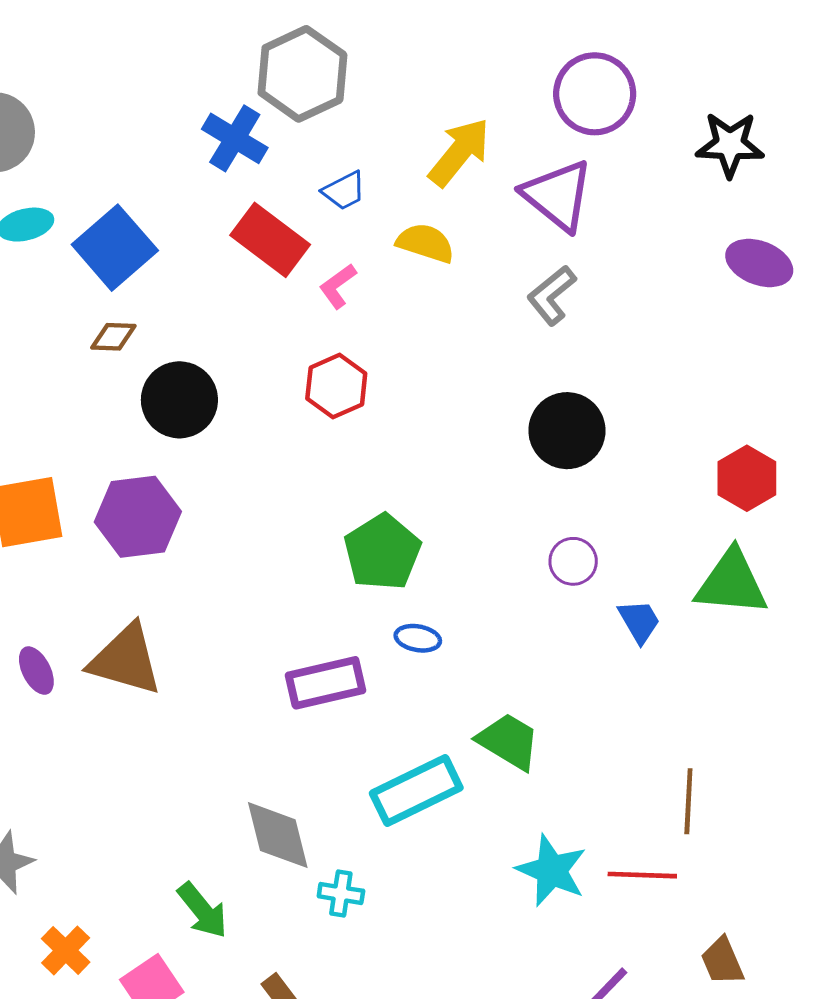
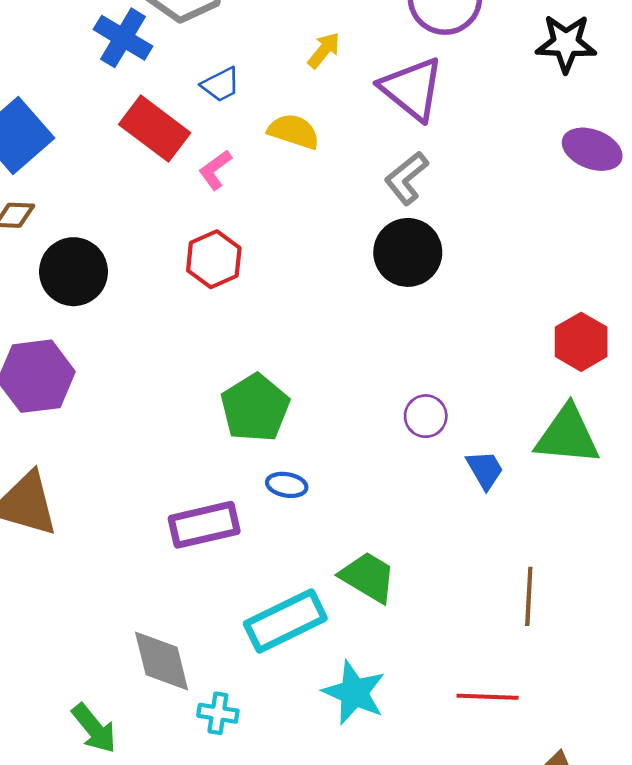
yellow arrow: (459, 152) -> (324, 50), size x0.6
black circle: (567, 431) -> (408, 252), moved
brown line: (688, 801) -> (529, 596), moved
cyan star: (552, 870) -> (354, 693), moved

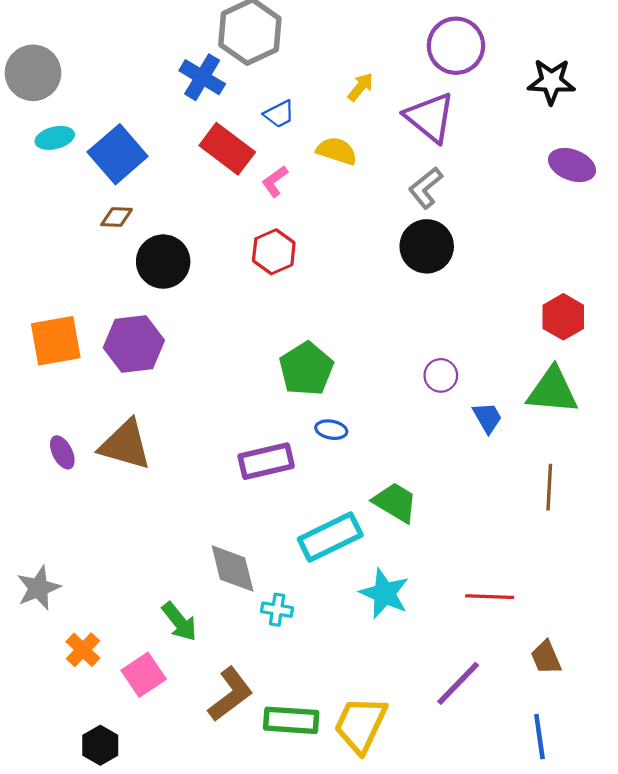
brown line: (529, 596) -> (549, 487), moved

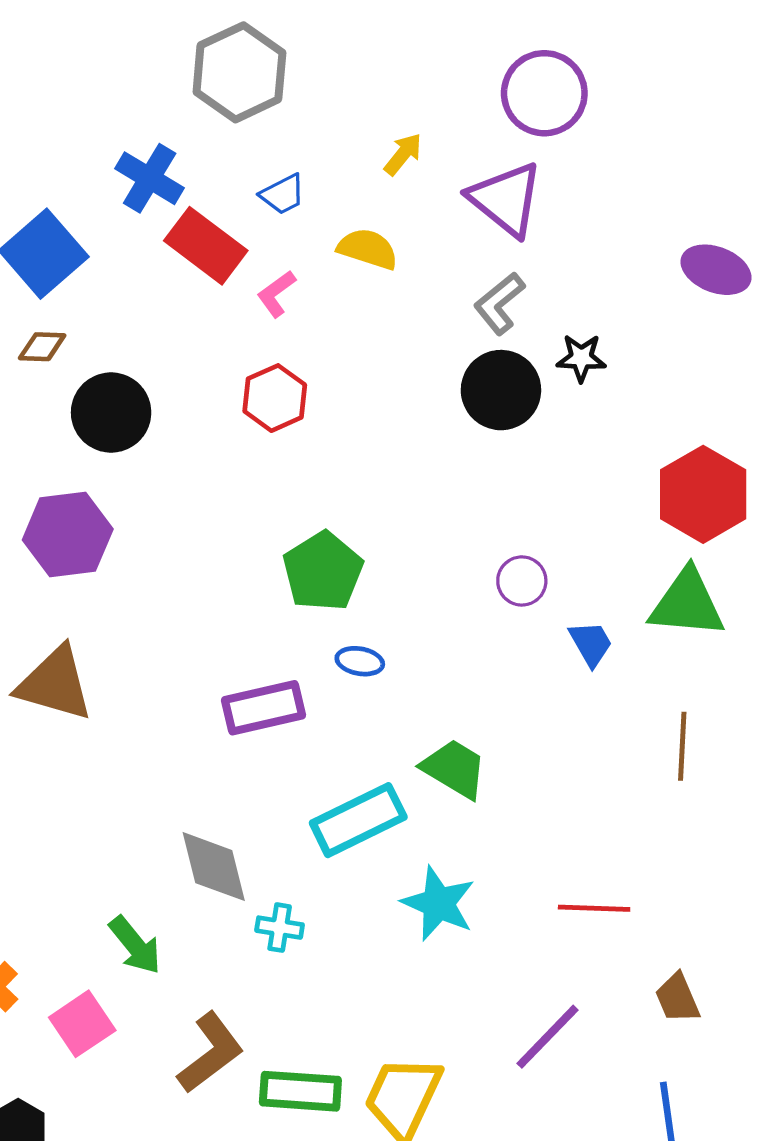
blue cross: (202, 77) -> (150, 178), moved
black star: (551, 82) -> (581, 358), moved, size x0.7
red hexagon: (563, 317) -> (703, 494), size x1.4

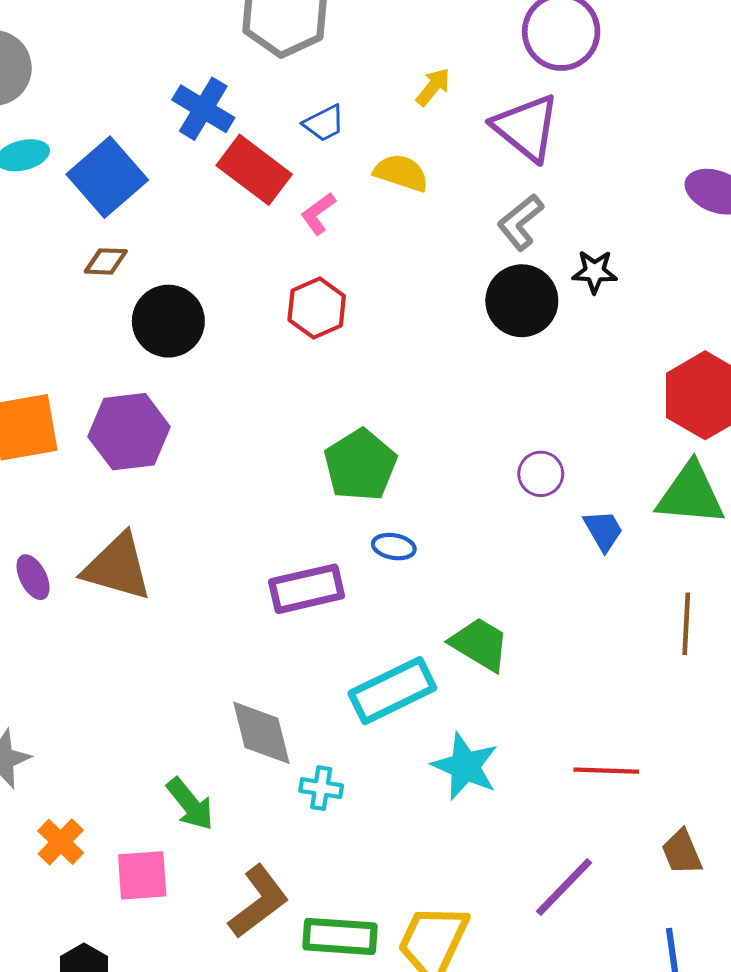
pink square: (82, 1024) -> (142, 875), turned 30

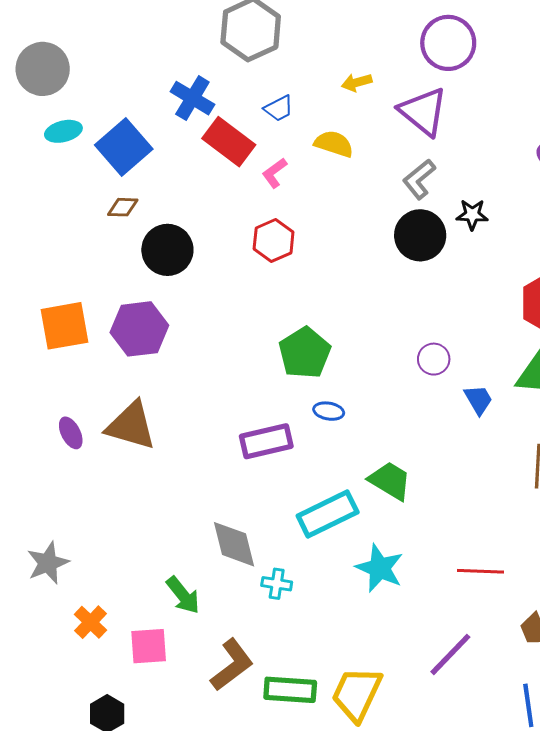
yellow arrow: (433, 87) -> (357, 82), turned -144

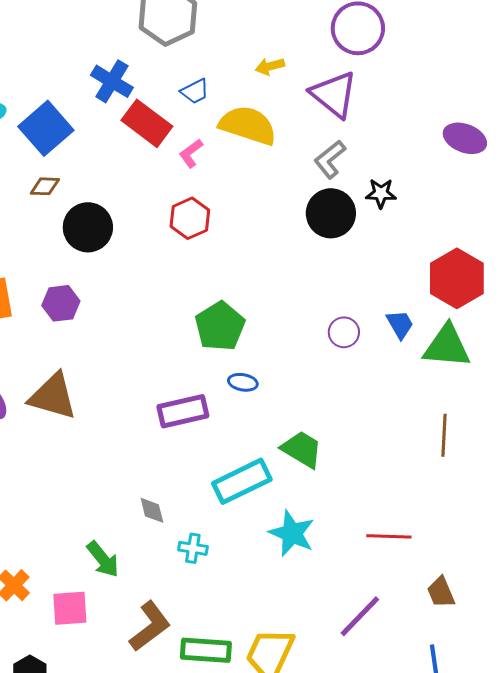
yellow semicircle: (334, 144) -> (248, 125), size x1.5
purple hexagon: (139, 329) -> (61, 303), size x0.7
blue trapezoid: (478, 400) -> (400, 324), moved
gray diamond: (234, 544) -> (152, 510), size x0.6

